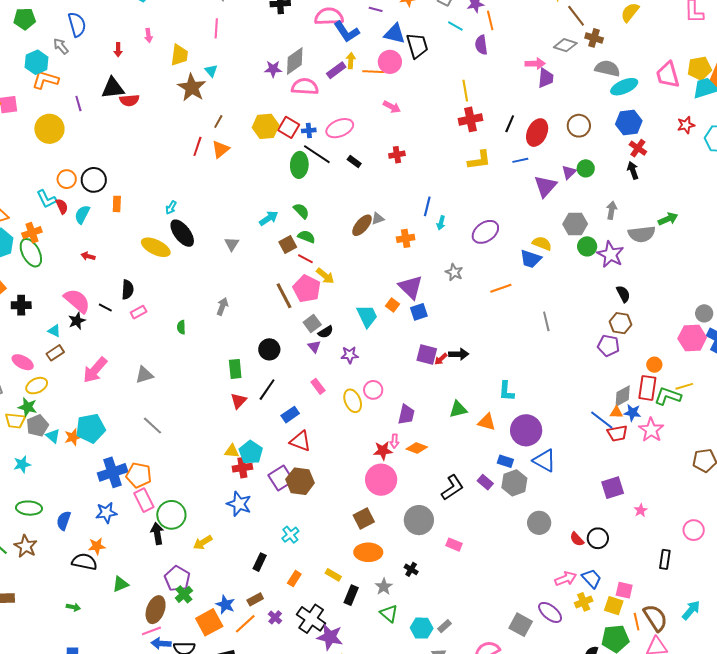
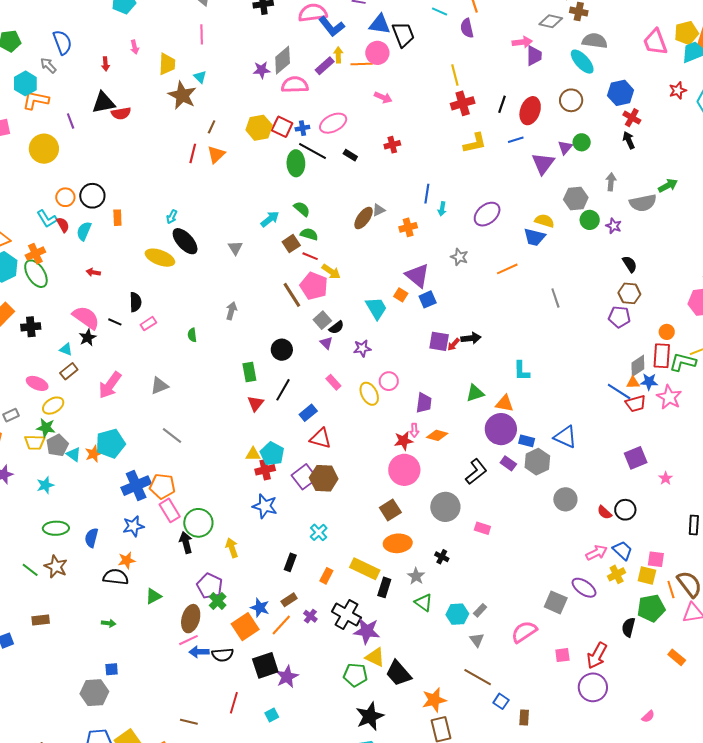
cyan ellipse: (624, 87) -> (582, 62), moved, turned 76
purple star: (610, 254) -> (614, 226), size x0.6
purple circle: (526, 430) -> (501, 429), moved
yellow arrow: (203, 543) -> (232, 548), turned 108
yellow rectangle: (333, 575) -> (365, 569), size x1.8

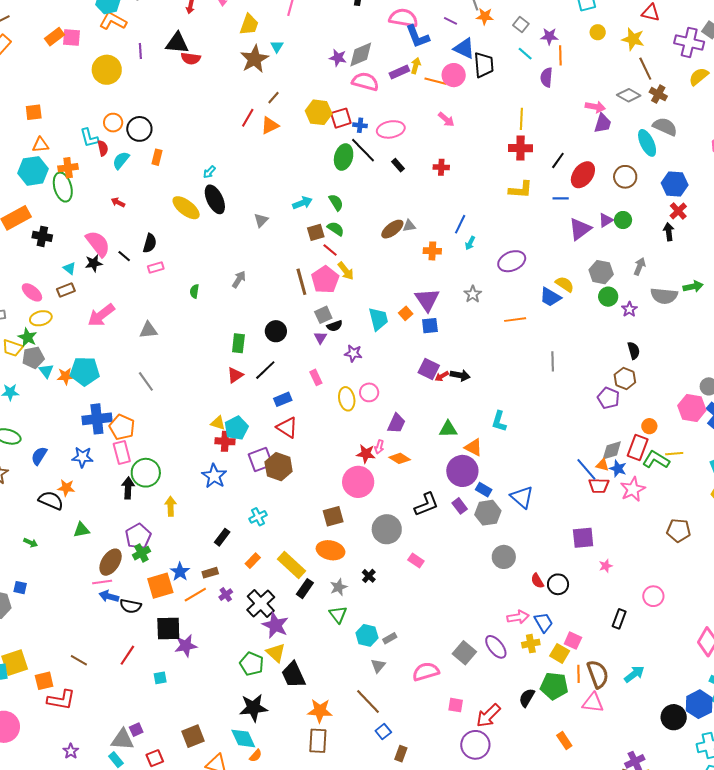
red square: (282, 127) -> (341, 118), turned 30

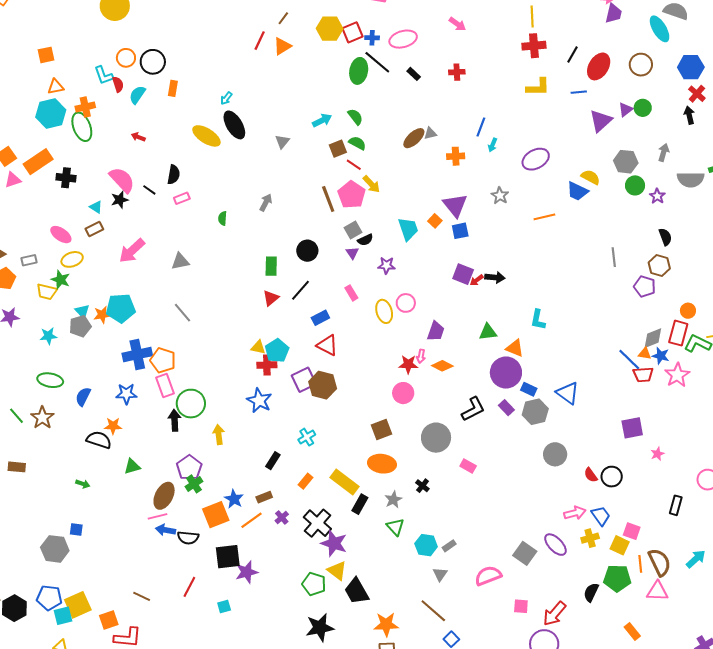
gray pentagon: (33, 358) -> (80, 326), moved
gray line: (553, 361) -> (614, 257), moved
pink circle: (358, 482) -> (403, 393), size x0.7

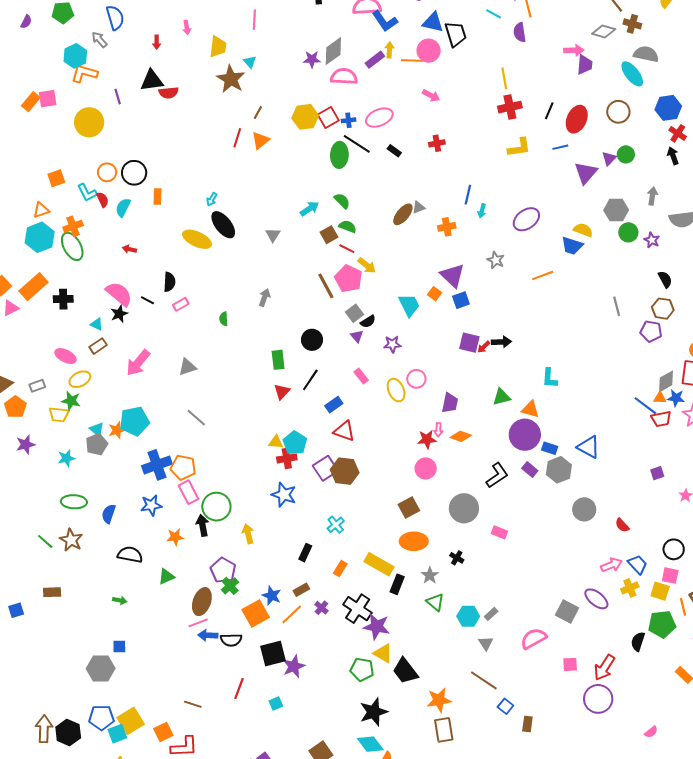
orange square: (46, 55) -> (56, 178), moved
orange star: (113, 426) -> (175, 537), moved
purple square: (632, 428) -> (657, 473), size x0.6
black circle: (612, 477) -> (674, 549), moved

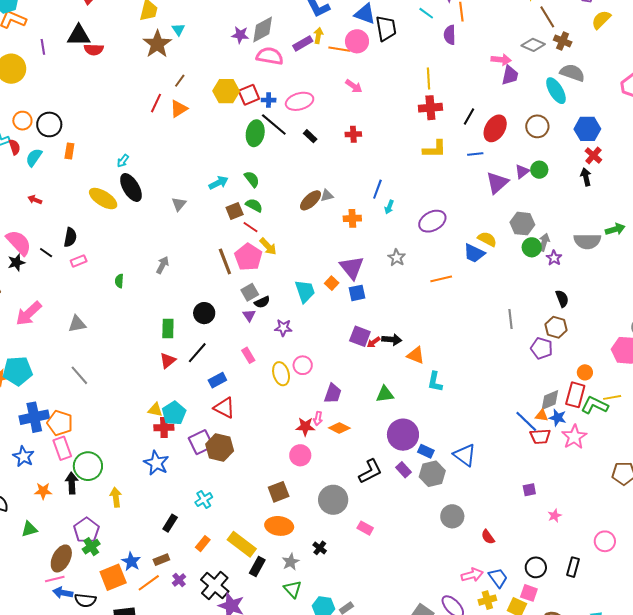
gray arrow: (652, 196) -> (544, 242), moved
orange triangle: (530, 409) -> (416, 355), moved
blue star: (151, 505) -> (23, 456), turned 30

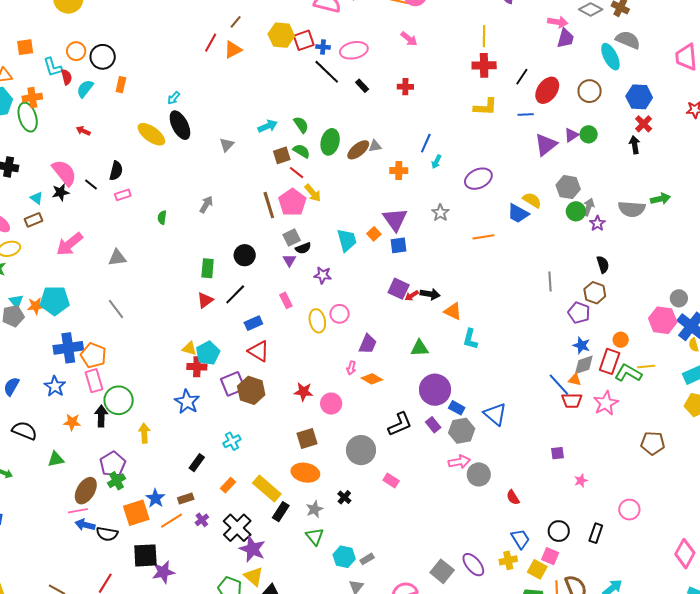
green ellipse: (255, 133) -> (330, 142), moved
blue star: (558, 418) -> (581, 345), moved
red star: (305, 427) -> (303, 392), moved
pink arrow: (472, 575) -> (459, 462), moved

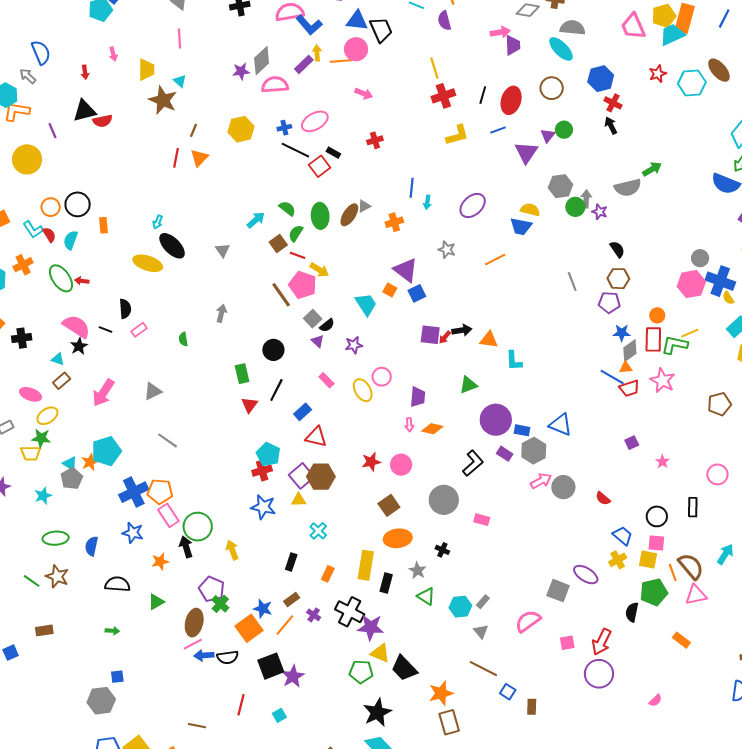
red square: (304, 40) -> (320, 166), moved
green ellipse: (28, 117) -> (61, 278), moved
green semicircle: (302, 151) -> (296, 233), turned -72
yellow triangle: (189, 349) -> (299, 500), moved
yellow rectangle: (267, 488) -> (366, 565), turned 76

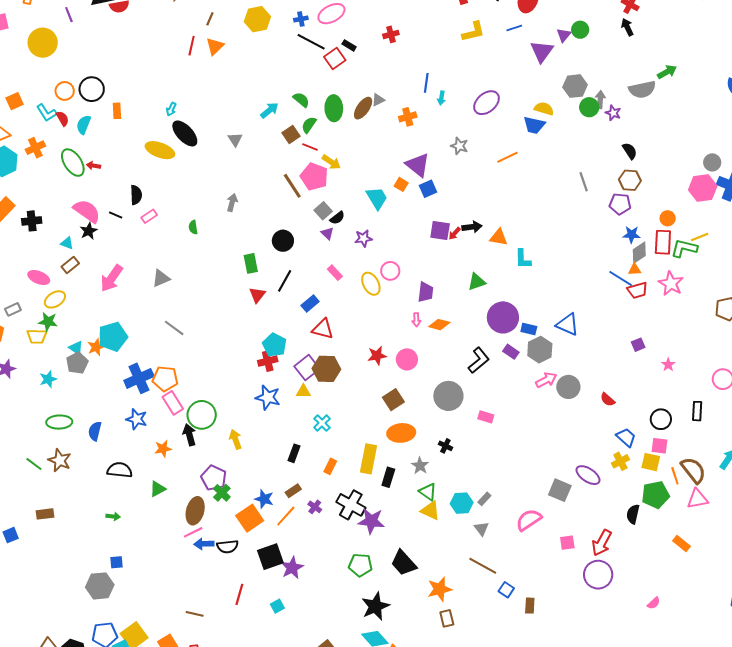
yellow triangle: (380, 653) -> (430, 511), moved
brown rectangle: (449, 722) -> (447, 618), size x0.7

